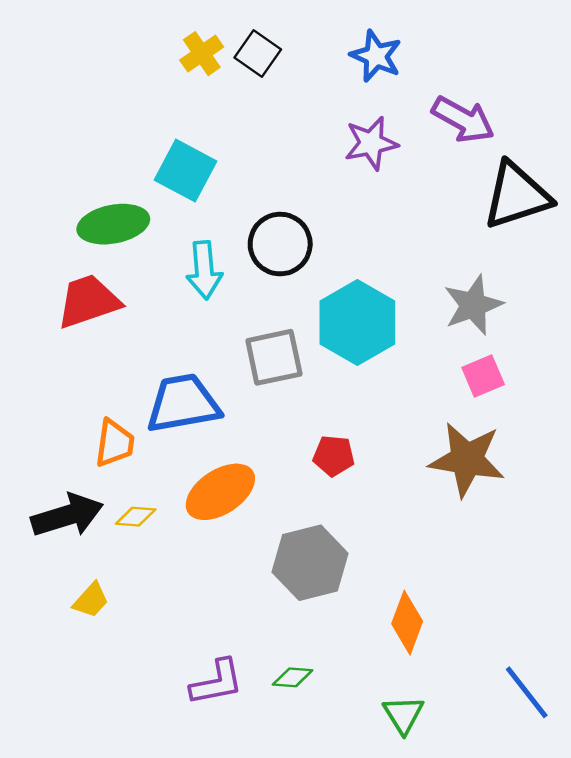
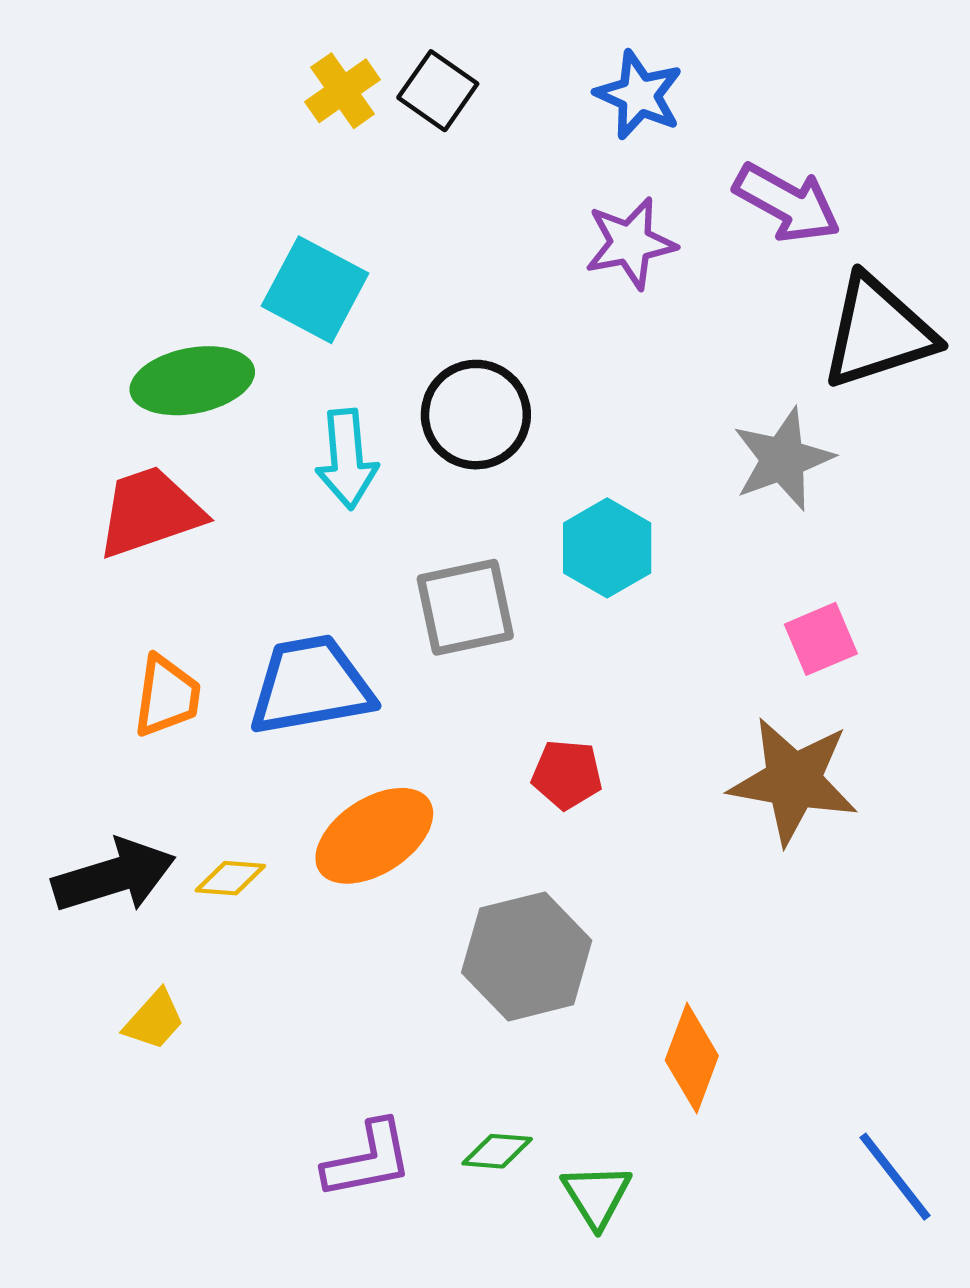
gray star: (473, 305) -> (783, 459), moved
cyan hexagon: (357, 322) -> (607, 548), size x0.7
orange trapezoid: (115, 443) -> (167, 696), moved
green triangle: (403, 715) -> (597, 1196), moved

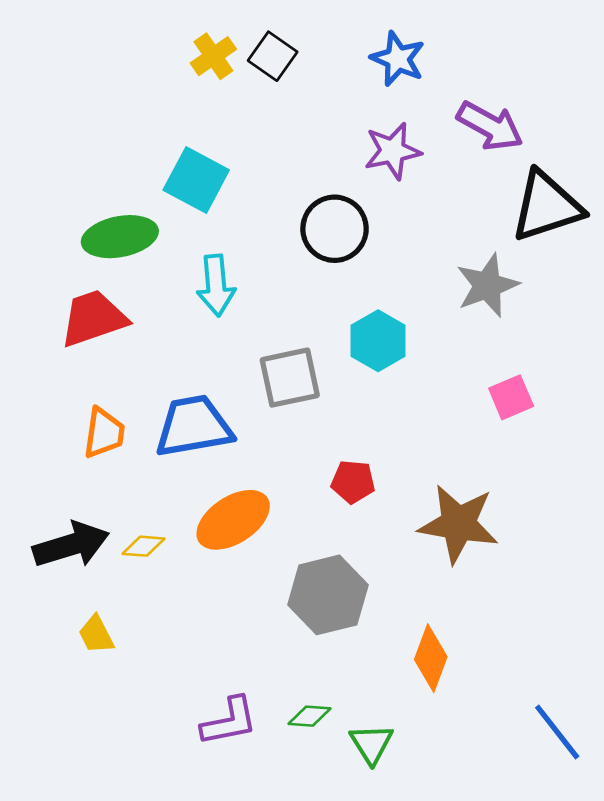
black circle: (476, 415) -> (335, 229), moved
brown star: (793, 781) -> (458, 524), moved
yellow trapezoid: (154, 1020) -> (96, 634), turned 111

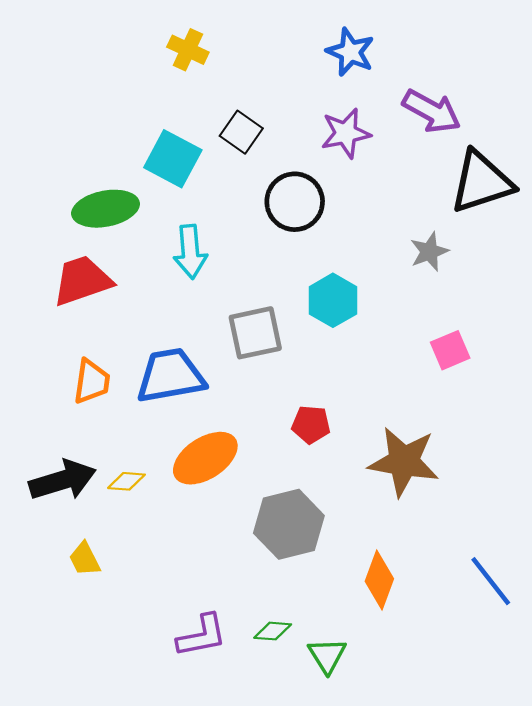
yellow cross: (213, 56) -> (188, 50), turned -30
black square: (273, 56) -> (241, 132), moved
gray star: (487, 285) -> (429, 252), size x0.7
blue line: (557, 732) -> (491, 581), moved

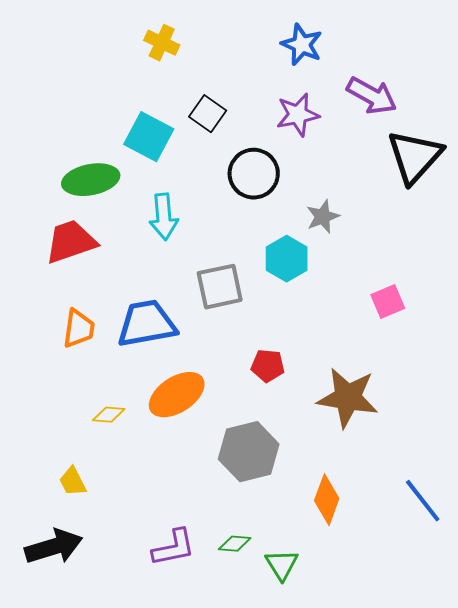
black triangle: (481, 182) -> (415, 157), turned -30
gray star: (429, 252) -> (323, 217), moved
black arrow: (63, 480) -> (54, 547), moved

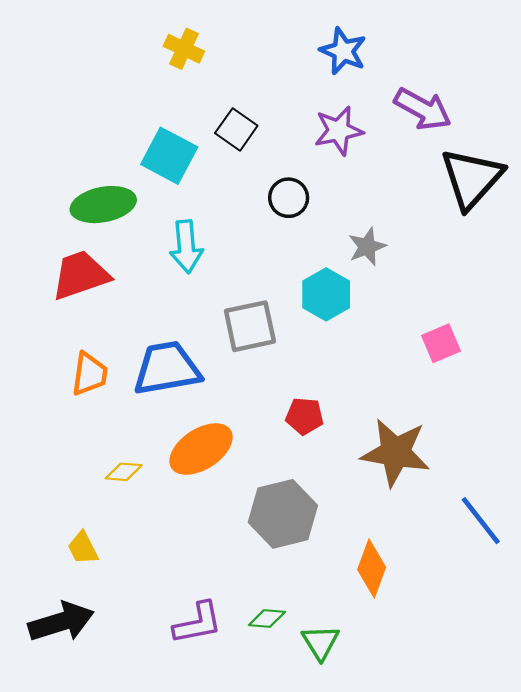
black circle: (254, 174) -> (289, 198), size x0.7
blue line: (423, 501) -> (481, 521), moved

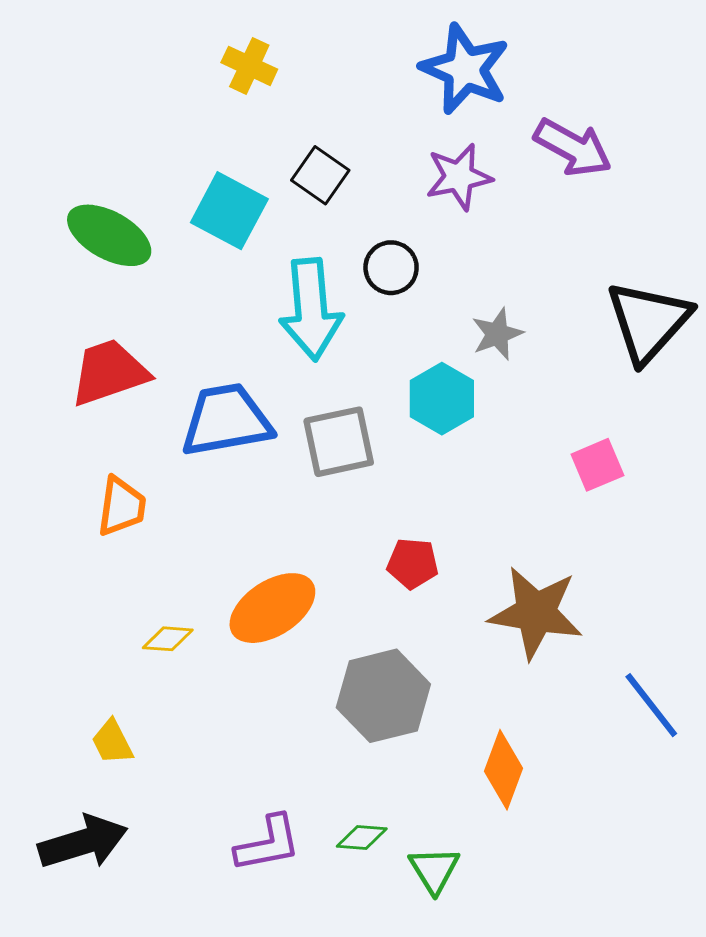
blue star: (343, 51) -> (465, 69), size x1.4
black triangle: (472, 178) -> (648, 322), moved
green ellipse: (103, 205) -> (109, 235), moved, turned 40
cyan arrow: (186, 247) -> (311, 309), moved, size x1.4
blue trapezoid: (167, 368) -> (226, 420), moved

